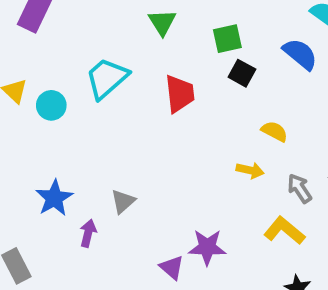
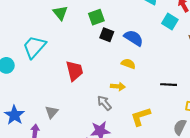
blue semicircle: (300, 54) -> (134, 38), moved
red trapezoid: (180, 94) -> (75, 71), moved
gray arrow: (300, 188) -> (104, 103), moved
yellow L-shape: (284, 231) -> (141, 117), turned -50

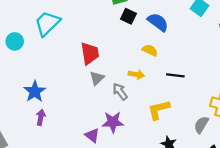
black line: (169, 85) -> (175, 75), moved
gray triangle: (52, 112) -> (97, 78), moved
blue star: (14, 115) -> (35, 91), moved

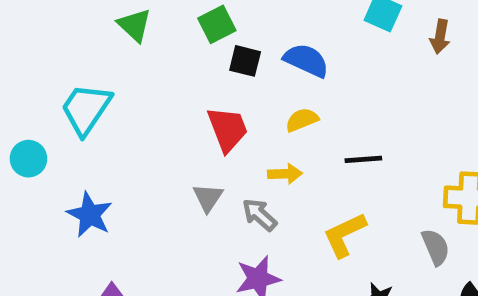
yellow semicircle: (150, 50) -> (302, 120), turned -35
red trapezoid: (90, 53) -> (228, 129), moved
blue star: (35, 91) -> (90, 215), moved
gray semicircle: (201, 125) -> (436, 247), turned 138

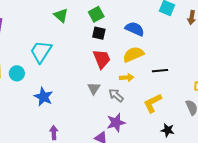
black square: (245, 61) -> (99, 33), moved
yellow semicircle: (302, 120) -> (133, 54), size x1.5

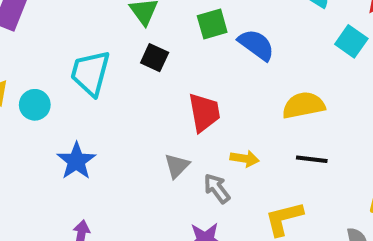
blue semicircle: (135, 29) -> (256, 45), moved
black square: (99, 33) -> (155, 58), moved
cyan trapezoid: (41, 52) -> (90, 73), turned -30
yellow semicircle: (133, 54) -> (304, 105), moved

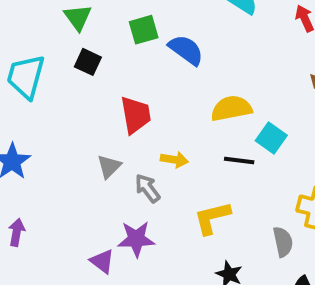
cyan square: (351, 41) -> (271, 138), moved

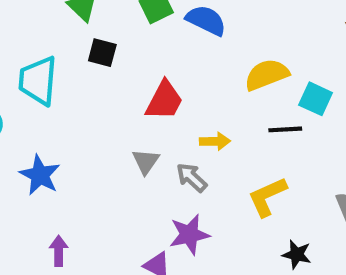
red trapezoid: (136, 115) -> (164, 101), turned 48

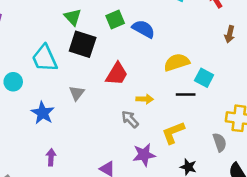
black square: (102, 53) -> (83, 44), size x1.6
cyan trapezoid: (38, 81) -> (45, 58), turned -32
gray triangle: (146, 161) -> (77, 93), moved
purple star: (189, 235) -> (144, 155), moved

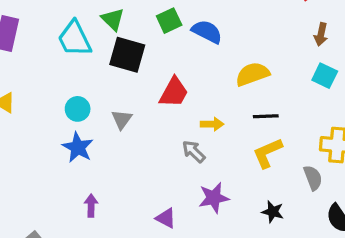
cyan trapezoid: (45, 58) -> (74, 39), moved
cyan square: (204, 78) -> (325, 76), moved
cyan circle: (13, 82) -> (78, 109), moved
yellow L-shape: (173, 133) -> (267, 153), moved

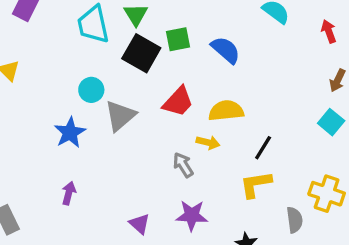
green square: (169, 21) -> (178, 39), moved
yellow semicircle: (252, 74) -> (226, 111), moved
cyan circle: (78, 109) -> (91, 90), moved
black line: (266, 116) -> (263, 148), turned -70
gray triangle: (122, 119) -> (120, 116), size x1.5

